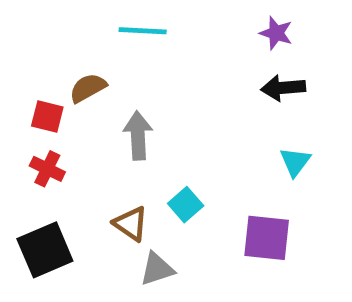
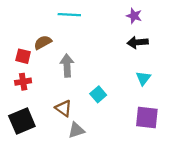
red cross: (47, 169) -> (23, 82), turned -35
cyan square: (186, 205) -> (98, 94), moved
purple square: (267, 238) -> (147, 118), moved

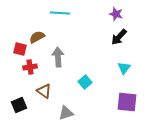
black arrow: (138, 42) -> (119, 37), turned -42
red cross: (23, 82) -> (30, 67), moved
brown triangle: (64, 108) -> (44, 91), moved
black square: (22, 121) -> (19, 105), size x0.7

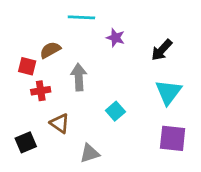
purple star: (116, 14) -> (115, 38), moved
cyan triangle: (124, 68) -> (168, 92), size x1.5

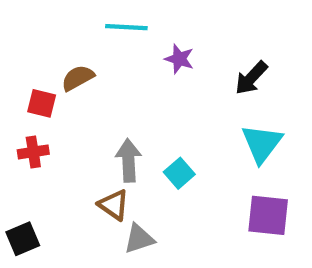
gray arrow: (79, 77) -> (128, 160), moved
red cross: (41, 91) -> (33, 152), moved
brown triangle: (60, 123) -> (114, 205), moved
black square: (26, 142) -> (23, 239), moved

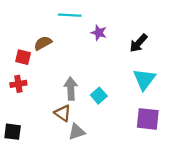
black square: (23, 239) -> (13, 132), turned 30

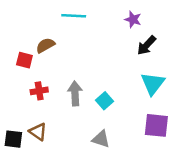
purple star: (99, 33) -> (133, 19), moved
red cross: (18, 84) -> (39, 91), moved
brown triangle: (63, 113) -> (38, 132), moved
gray triangle: (77, 132) -> (101, 139), moved, turned 36

